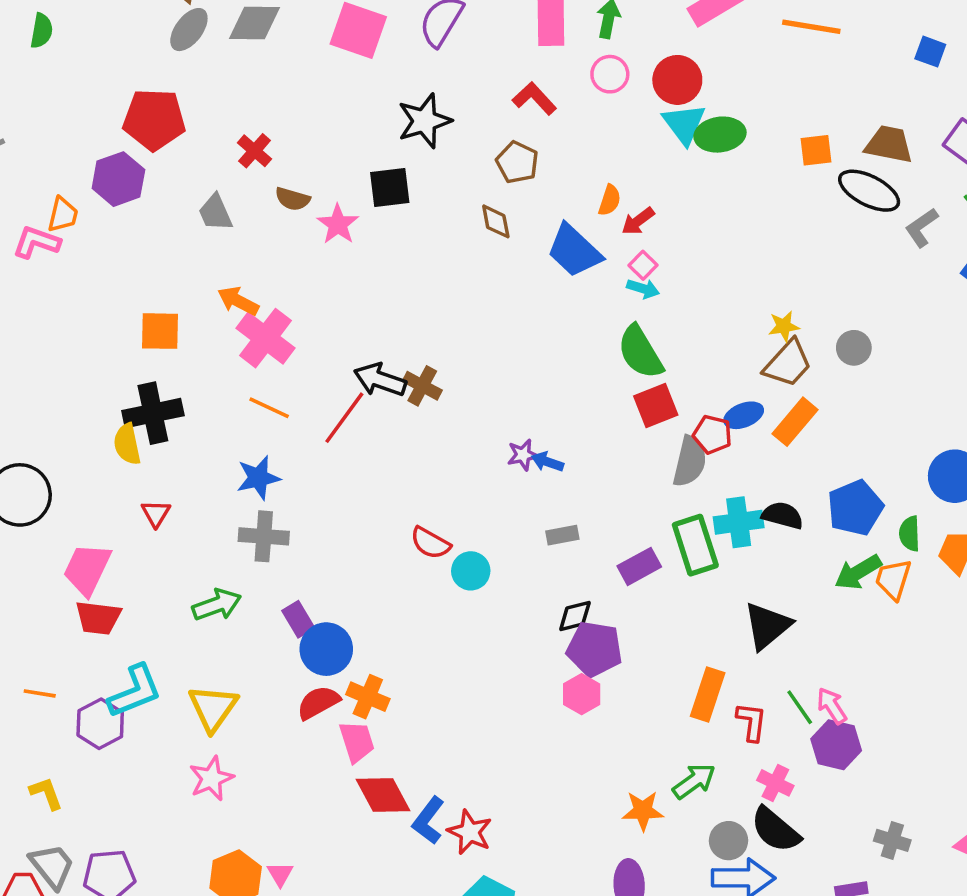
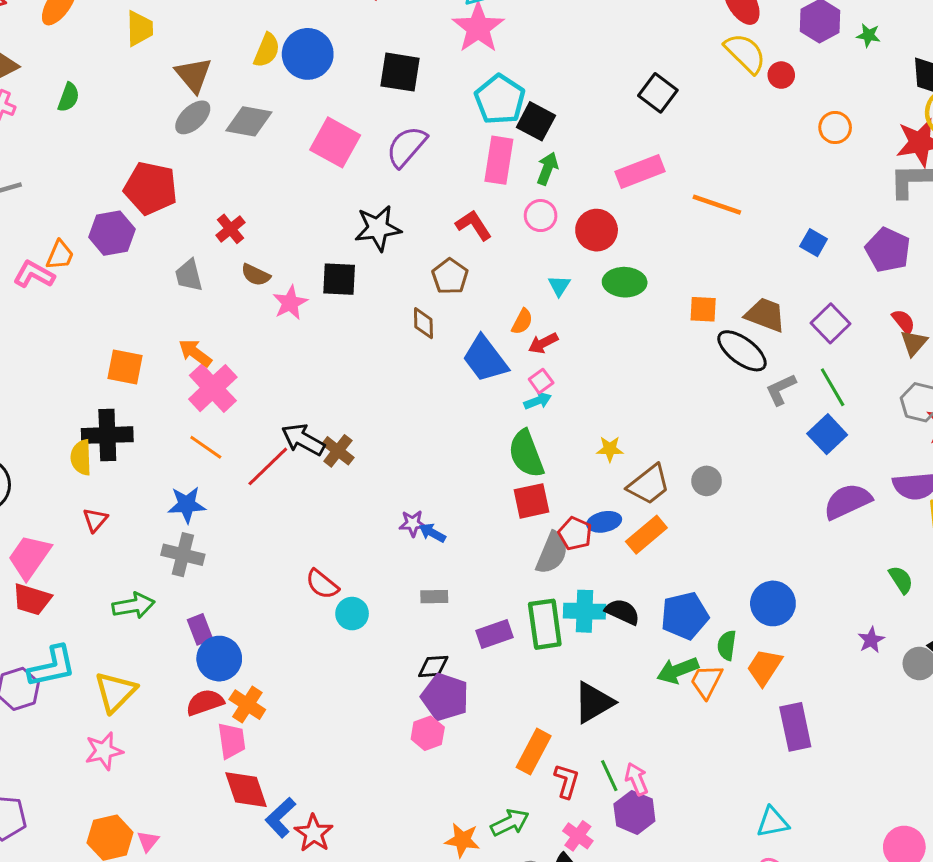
cyan triangle: (684, 124) -> (559, 286), moved, size x0.6
cyan arrow: (643, 289) -> (538, 401), turned -48
yellow star: (784, 326) -> (610, 449), moved

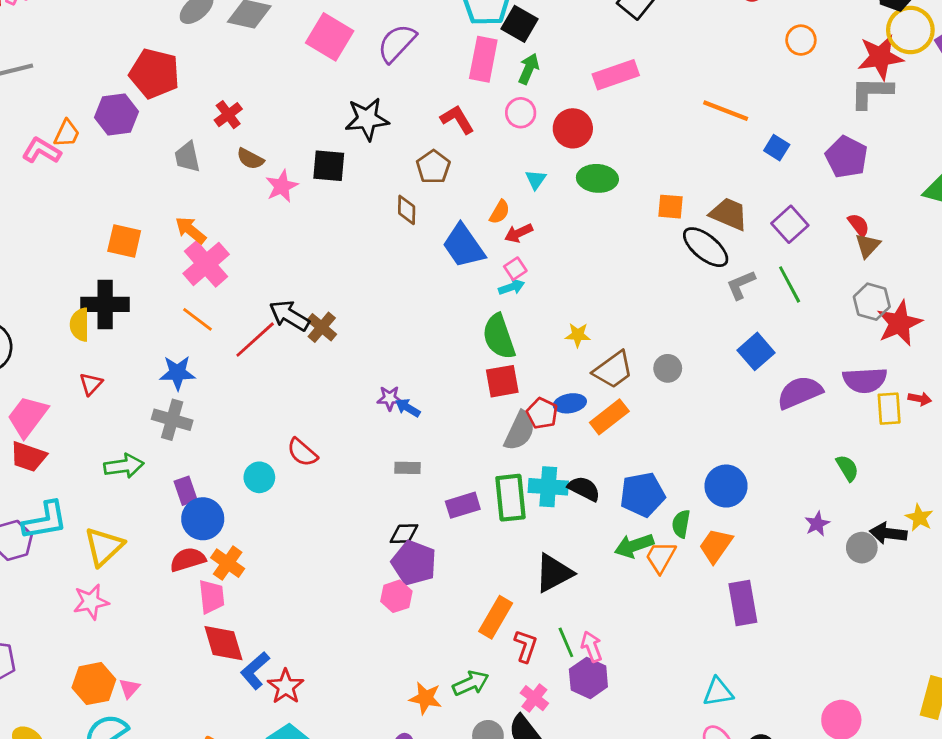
orange line: (717, 205) -> (726, 111), moved
blue square: (827, 434) -> (756, 351), moved
cyan circle: (352, 614) -> (259, 477), moved

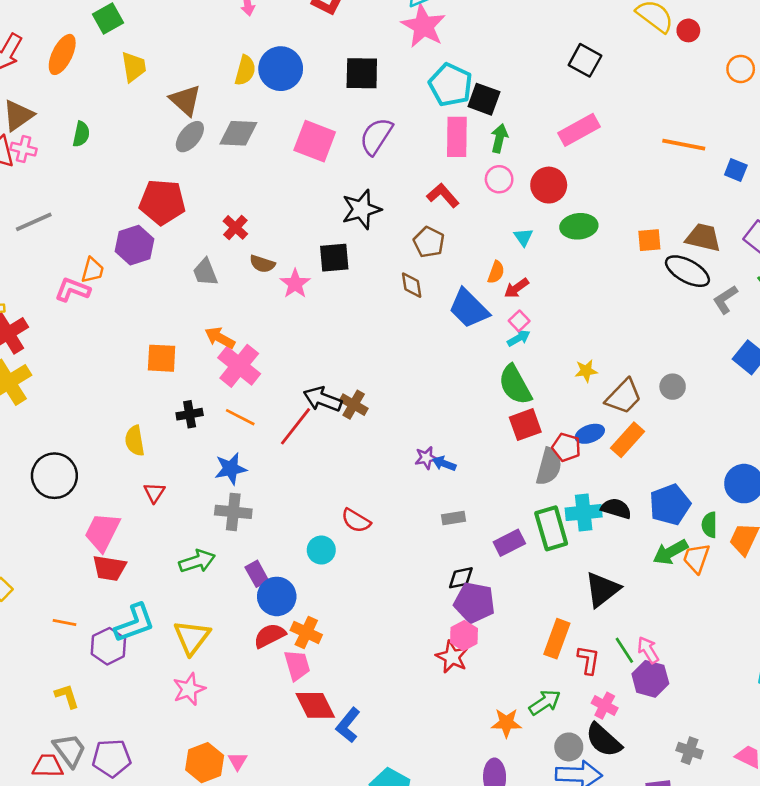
black cross: (105, 304) -> (190, 414), moved, size x0.6
red star: (286, 686) -> (452, 657), moved

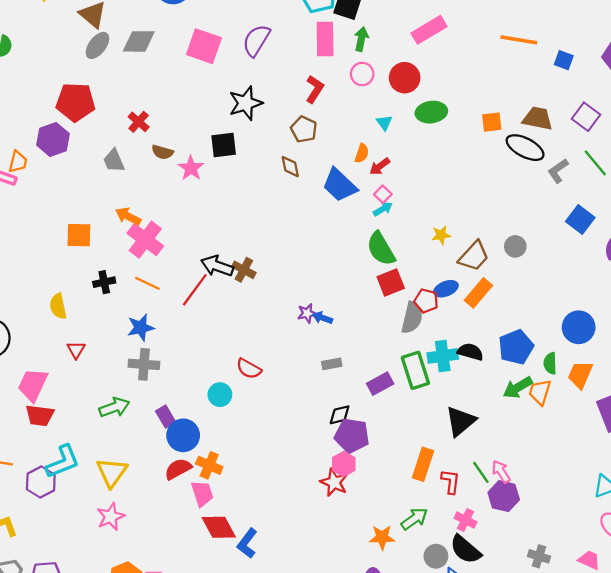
red L-shape: (443, 195) -> (315, 89), turned 76

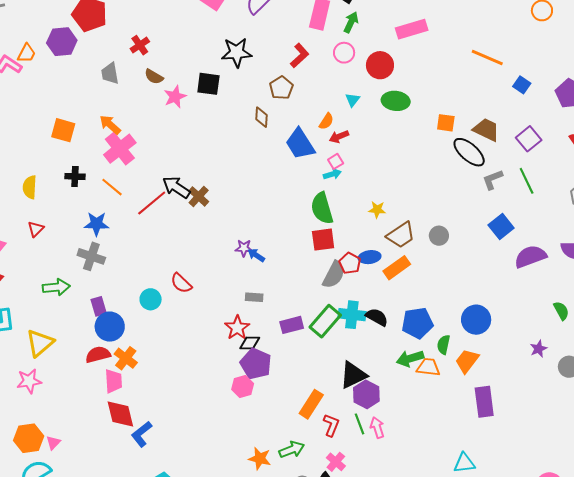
green rectangle: (415, 370) -> (325, 321), turned 44
orange trapezoid: (540, 392) -> (428, 367), turned 65
red star: (334, 482) -> (237, 328), moved
purple hexagon: (504, 496) -> (366, 394), moved

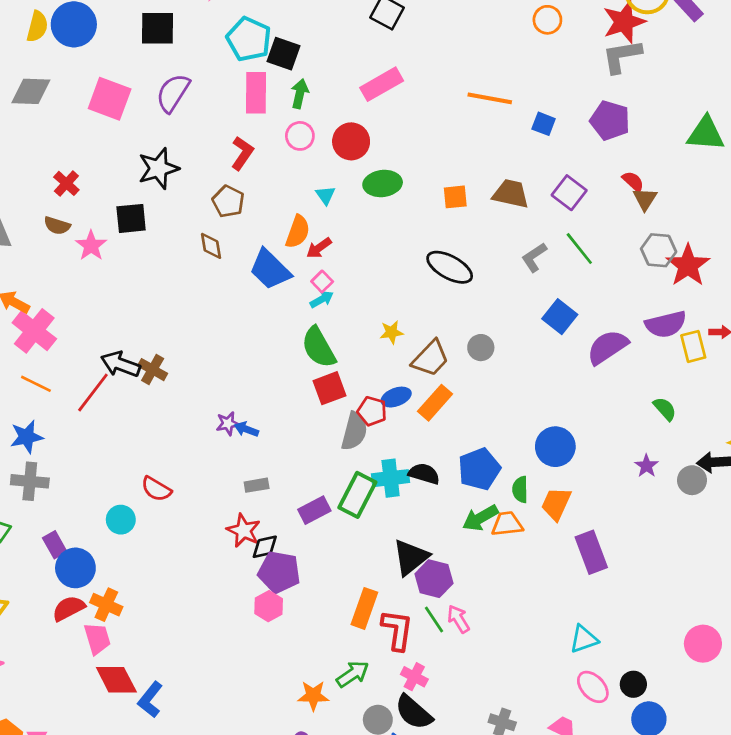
red cross: (140, 45) -> (66, 183), moved
orange semicircle: (326, 121) -> (298, 232), size x1.4
black ellipse: (469, 152) -> (450, 267), moved
red L-shape: (331, 425) -> (397, 630), size x1.4

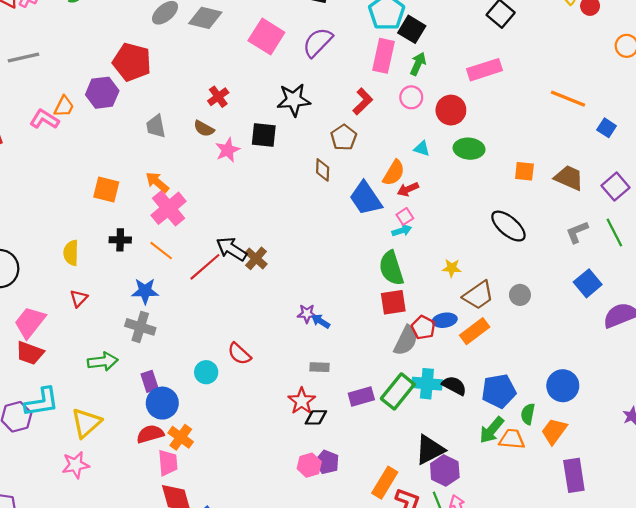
cyan triangle: (326, 195) -> (422, 149), turned -49
green arrow: (480, 518) -> (492, 430), turned -32
purple pentagon: (279, 572) -> (327, 462), moved, size x0.7

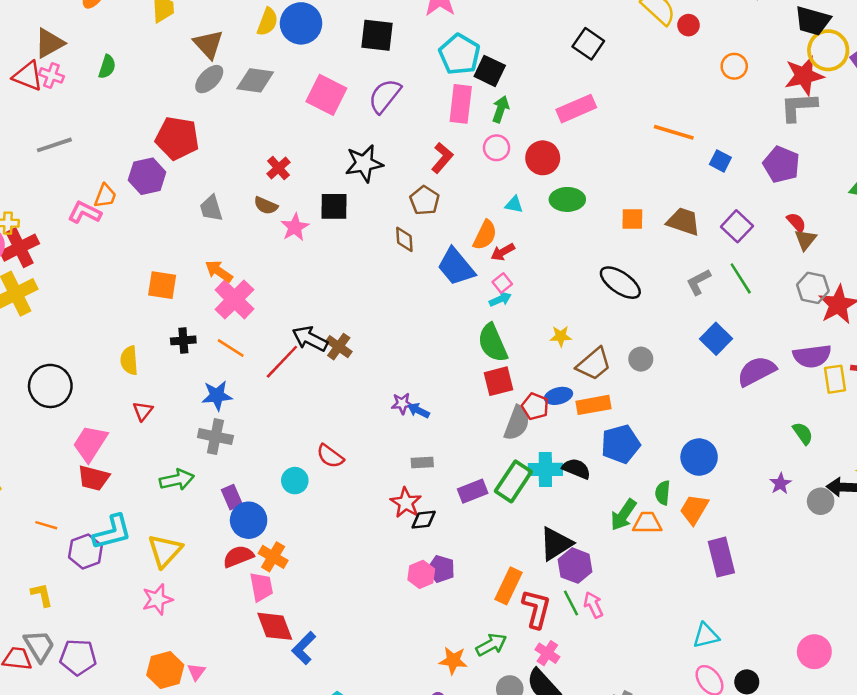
orange rectangle: (475, 331) -> (593, 405), turned 32
blue pentagon: (499, 391) -> (621, 444), moved

